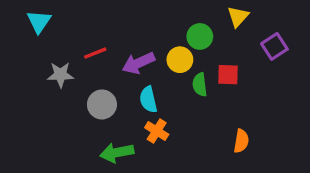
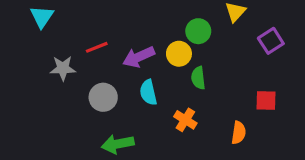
red square: (228, 75) -> (266, 100), moved
orange cross: (157, 131) -> (185, 120), moved

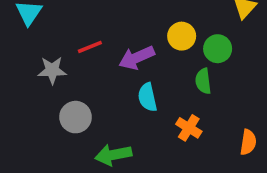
green circle: (198, 31) -> (218, 49), moved
yellow circle: (179, 54) -> (182, 36), moved
gray circle: (103, 97) -> (76, 117), moved

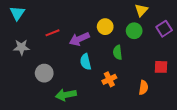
green circle: (218, 49) -> (134, 31), moved
gray star: (52, 70) -> (21, 47), moved
orange cross: (189, 128) -> (109, 79), turned 32

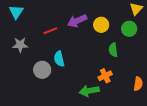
purple arrow: (79, 39) -> (77, 21), moved
cyan semicircle: (86, 62) -> (59, 59), moved
green arrow: (66, 95) -> (89, 91), moved

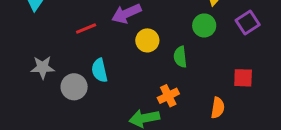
yellow circle: (101, 25) -> (147, 40), moved
gray star: (20, 45) -> (43, 67), moved

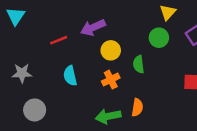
gray circle: (74, 87) -> (35, 110), moved
orange cross: (168, 96) -> (111, 80), moved
orange semicircle: (218, 108) -> (137, 107), moved

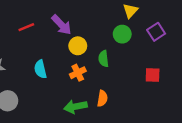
purple arrow: (93, 28) -> (61, 25), turned -110
red line: (59, 40) -> (26, 27), moved

